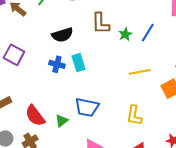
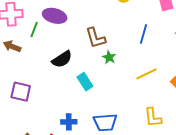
green star: (125, 34) -> (109, 57), moved
blue cross: (57, 64) -> (69, 122), moved

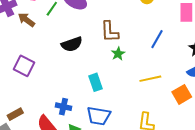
cyan rectangle: (85, 82) -> (96, 82), moved

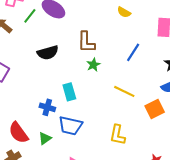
yellow line: (150, 79) -> (124, 91), turned 35
blue cross: (63, 107) -> (47, 107), moved

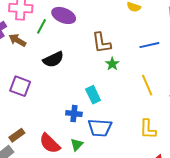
blue line: (133, 52) -> (149, 45), turned 54
black semicircle: (48, 53) -> (53, 59), moved
yellow line: (124, 91) -> (147, 85), turned 50

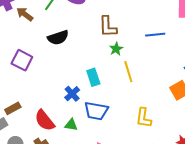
yellow line: (147, 85) -> (128, 72), moved
blue cross: (74, 114) -> (72, 94), turned 35
green triangle: (77, 145) -> (71, 125), turned 48

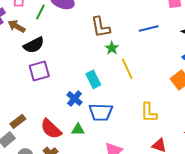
black semicircle: (58, 38) -> (34, 45), moved
purple square: (22, 60) -> (39, 71), moved, turned -35

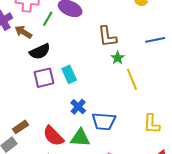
cyan rectangle: (93, 79) -> (69, 74), moved
green triangle: (78, 130) -> (80, 138), size x1.5

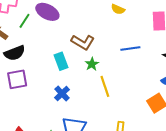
brown L-shape: (107, 37) -> (83, 42), turned -55
cyan rectangle: (69, 74) -> (61, 61), moved
blue cross: (78, 107) -> (62, 94), moved

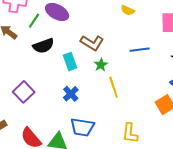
black semicircle: (15, 53) -> (43, 46), moved
purple square: (17, 79) -> (24, 92), moved, turned -35

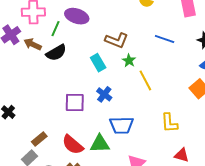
black semicircle: (43, 46) -> (56, 53), moved
blue line: (140, 50) -> (165, 39), turned 36
purple square: (24, 92) -> (75, 102), moved, turned -35

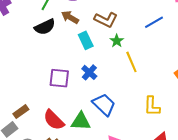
blue line: (165, 39) -> (154, 22), turned -54
brown arrow: (33, 44) -> (70, 17), moved
blue trapezoid: (121, 125) -> (104, 105), turned -140

